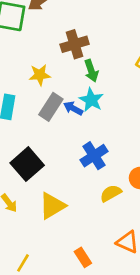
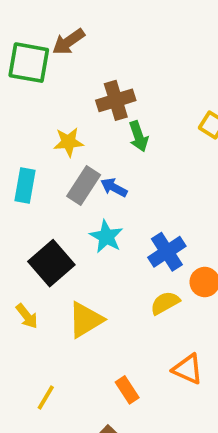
cyan star: (91, 100) -> (106, 237), moved
blue cross: (94, 156) -> (167, 252), moved

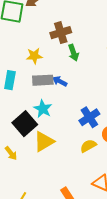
gray rectangle: (84, 186) -> (43, 80), turned 54
cyan star: (106, 237) -> (43, 109), moved
yellow triangle: (86, 320) -> (44, 142), moved

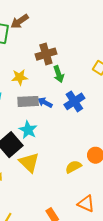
blue cross: (89, 117) -> (74, 101), moved
yellow triangle: (44, 142) -> (29, 163), turned -45

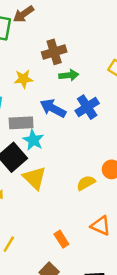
green arrow: (59, 74) -> (69, 75), turned -77
gray rectangle: (28, 101) -> (21, 123), moved
blue arrow: (45, 103) -> (53, 108), size x1.5

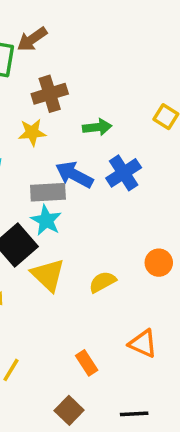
brown cross: (54, 52) -> (50, 94), moved
gray rectangle: (21, 123) -> (48, 192), moved
yellow semicircle: (86, 183) -> (102, 282), moved

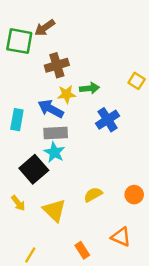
yellow star: (32, 132) -> (66, 94), moved
blue arrow: (74, 175) -> (51, 109), moved
orange circle: (159, 263) -> (134, 195), moved
yellow triangle: (48, 275) -> (54, 210), moved

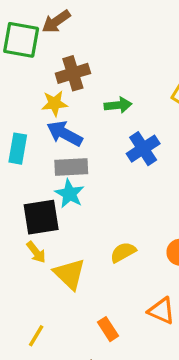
yellow star: (66, 94) -> (55, 103), moved
black square: (34, 169) -> (41, 217), turned 32
yellow arrow: (18, 203) -> (36, 252), moved

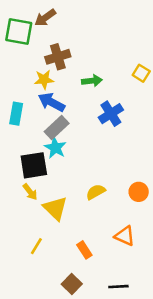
gray rectangle: (71, 167) -> (57, 127), turned -40
yellow line: (36, 336) -> (36, 246), moved

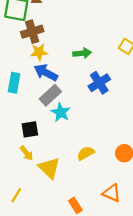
brown cross: (58, 57) -> (32, 32), moved
cyan star: (55, 148) -> (61, 112), moved
black square: (34, 165) -> (30, 129), size x0.7
yellow line: (36, 246) -> (16, 195), moved

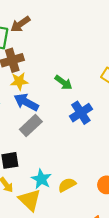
green arrow: (82, 53) -> (63, 82), turned 42
cyan star: (61, 112) -> (41, 179), moved

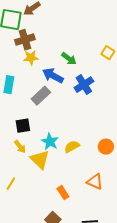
blue arrow: (26, 102) -> (53, 76), moved

